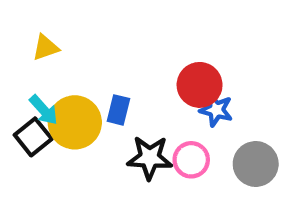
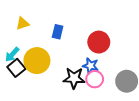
cyan arrow: (44, 110) -> (12, 54), moved, turned 84
blue rectangle: (118, 110) -> (58, 32), moved
blue star: (216, 110) -> (91, 66), moved

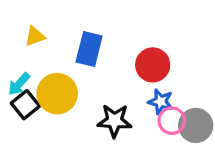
blue rectangle: (58, 32) -> (89, 49), size x1.5
blue star: (91, 66) -> (161, 102), moved
pink circle: (95, 79) -> (172, 121), moved

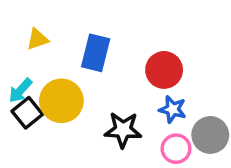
pink circle: (172, 121) -> (176, 149), moved

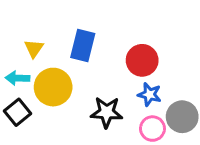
yellow triangle: (37, 39) -> (34, 48), moved, turned -36
cyan arrow: (20, 91) -> (18, 78), turned 50
black square: (27, 113) -> (18, 112), moved

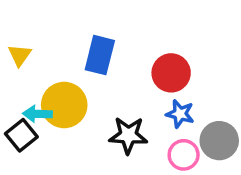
yellow triangle: (34, 48) -> (20, 55), moved
cyan arrow: (18, 78) -> (37, 114), moved

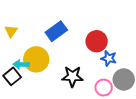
blue rectangle: (100, 55) -> (56, 31), turned 40
blue star: (180, 114) -> (109, 58), moved

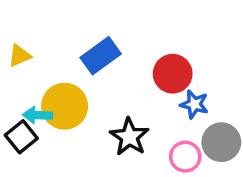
yellow triangle: (11, 31) -> (20, 56), turned 32
black star: (72, 76) -> (129, 137), turned 30

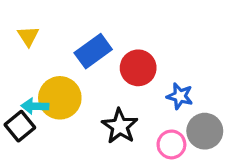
yellow triangle: (20, 56) -> (28, 36), moved, turned -40
red circle: (173, 74) -> (138, 68), moved

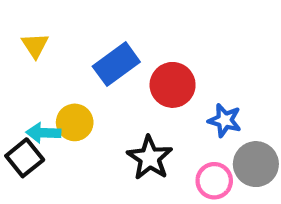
yellow circle: (60, 98) -> (75, 122), size x0.7

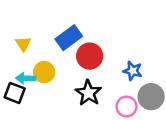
yellow triangle: (35, 45) -> (23, 44), moved
red circle: (173, 85) -> (90, 56), moved
black square: (25, 158) -> (15, 93), turned -30

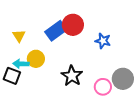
red circle: (90, 56) -> (73, 25), moved
blue star: (133, 71) -> (103, 41), moved

